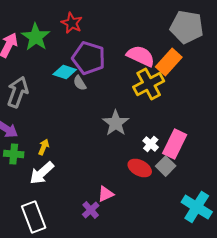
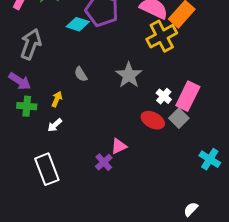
gray semicircle: (80, 83) -> (81, 74), moved
white arrow: (42, 173) -> (55, 125), size x0.6
cyan cross: (197, 207) -> (210, 159), size x0.7

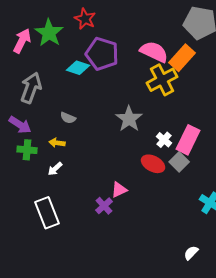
gray semicircle: (81, 74) -> (68, 118), moved, turned -35
yellow arrow: (57, 99) -> (57, 143), turned -105

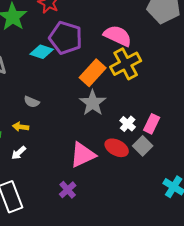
orange rectangle: (182, 58) -> (93, 73), moved
pink rectangle: (188, 140) -> (152, 124), size x0.7
pink triangle: (119, 190) -> (83, 155), moved, size x1.6

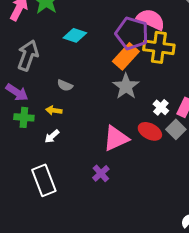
purple pentagon: (66, 38) -> (132, 33), moved
yellow cross: (126, 64) -> (159, 47), turned 36

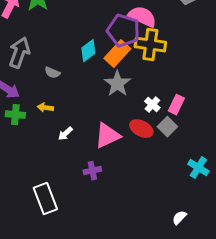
cyan diamond: (75, 35) -> (88, 51), moved, turned -55
gray semicircle: (65, 85) -> (52, 73), moved
white arrow: (52, 136) -> (65, 134), moved
purple cross: (101, 173) -> (92, 171), turned 30
white rectangle: (44, 180) -> (45, 199), moved

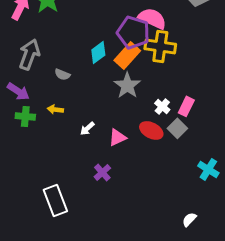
white arrow: (65, 134) -> (87, 128), moved
pink triangle: (107, 136) -> (117, 137), size x0.7
purple cross: (92, 171) -> (102, 172), turned -30

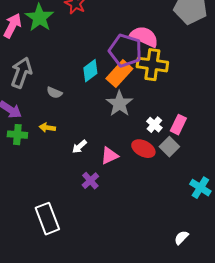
purple cross: (102, 172) -> (90, 181), moved

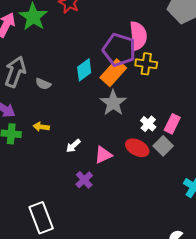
pink semicircle: (144, 37) -> (138, 36), turned 60
yellow cross: (152, 65) -> (146, 64), size x0.7
gray semicircle: (54, 93) -> (43, 84), moved

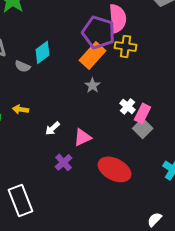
cyan diamond: (84, 70) -> (43, 52), moved
gray star: (113, 103) -> (93, 85), size x0.6
pink rectangle: (172, 124) -> (143, 113), moved
red ellipse: (137, 148) -> (115, 169), moved, size x1.4

